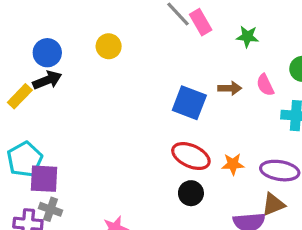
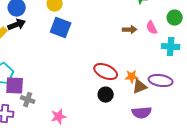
blue square: (189, 103) -> (61, 28), moved
brown triangle: (273, 204) -> (140, 87), moved
gray cross: (50, 209) -> (28, 100), moved

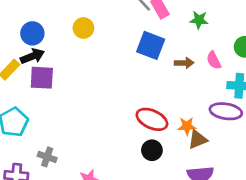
blue square: (61, 28) -> (151, 45), moved
purple ellipse: (161, 81) -> (226, 111), moved
purple square: (15, 86) -> (42, 78), moved

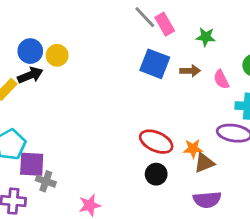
yellow circle: (83, 28) -> (57, 55), moved
brown arrow: (184, 63) -> (190, 71), moved
purple square: (42, 78) -> (32, 164), moved

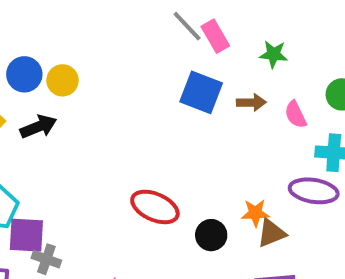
black arrow: (30, 75) -> (38, 127), moved
red ellipse: (156, 142) -> (155, 207), moved
black circle: (156, 174) -> (211, 235), moved

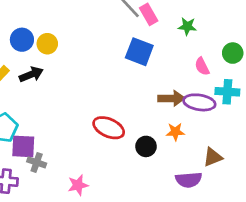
brown arrow: (251, 102) -> (171, 98), moved, size x1.4
purple ellipse: (314, 191) -> (199, 102), moved
brown triangle: (271, 233) -> (213, 157), moved

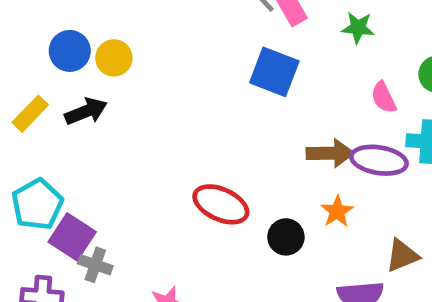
orange star: (175, 132) -> (337, 211), turned -30
purple square: (23, 146) -> (72, 237), turned 30

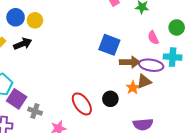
blue square: (274, 72) -> (109, 45), moved
red ellipse: (221, 204) -> (82, 104), moved, turned 30
brown triangle: (402, 256) -> (144, 82), moved
gray cross: (95, 265) -> (35, 111), moved

